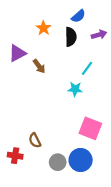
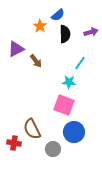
blue semicircle: (78, 16) -> (58, 15), moved
pink square: (90, 128) -> (64, 105), moved
brown semicircle: (35, 140) -> (32, 129), size x1.5
blue circle: (81, 160) -> (74, 132), moved

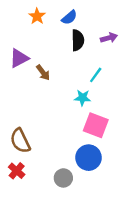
orange star: (40, 26) -> (37, 16), moved
pink square: (64, 105) -> (96, 125), moved
brown semicircle: (32, 129) -> (20, 141), moved
red cross: (14, 143) -> (17, 171), turned 32

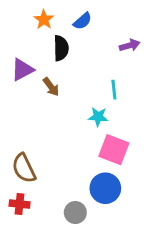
black semicircle: (78, 40) -> (61, 48), moved
cyan line: (96, 75) -> (114, 90), turned -42
red cross: (17, 171) -> (20, 204), turned -35

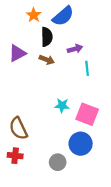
blue semicircle: (82, 21) -> (63, 16), size x1.5
purple arrow: (130, 45) -> (75, 49), moved
brown arrow: (51, 87) -> (47, 60), moved, turned -32
cyan star: (98, 117) -> (62, 105), moved

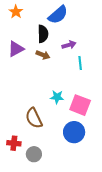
orange star: (34, 15) -> (16, 12), moved
brown semicircle: (18, 128) -> (34, 118), moved
gray circle: (58, 162) -> (34, 154), moved

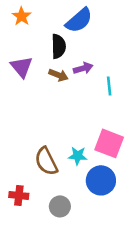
purple arrow: (69, 45) -> (83, 68), moved
purple triangle: (16, 49) -> (22, 67), turned -42
cyan star: (57, 97) -> (78, 156), moved
gray circle: (34, 154) -> (60, 206), moved

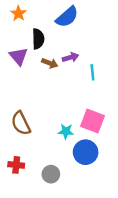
black semicircle: (59, 46) -> (38, 39), moved
brown semicircle: (46, 161) -> (21, 123), moved

